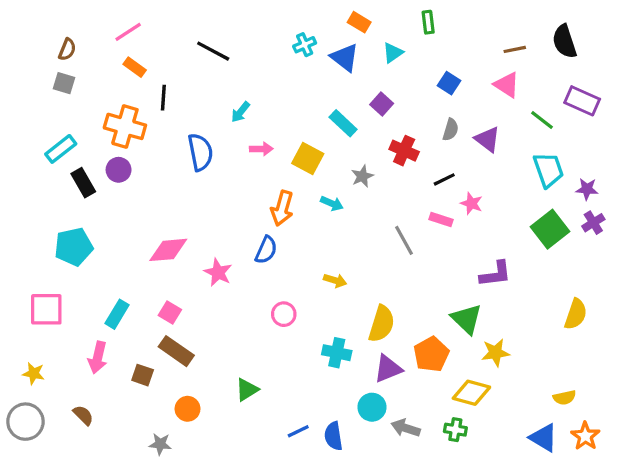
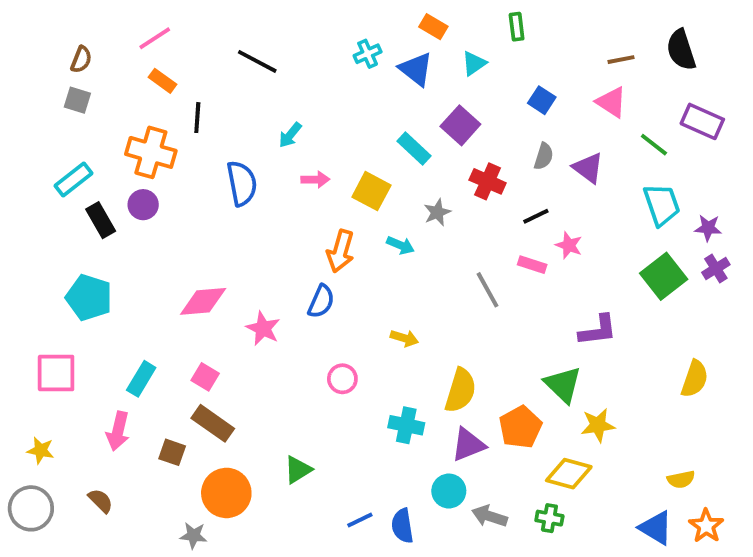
purple square: (382, 104) -> (460, 125), size x1.4
cyan pentagon: (74, 247) -> (89, 298), turned 30
orange circle: (188, 409) -> (226, 493), size x1.6

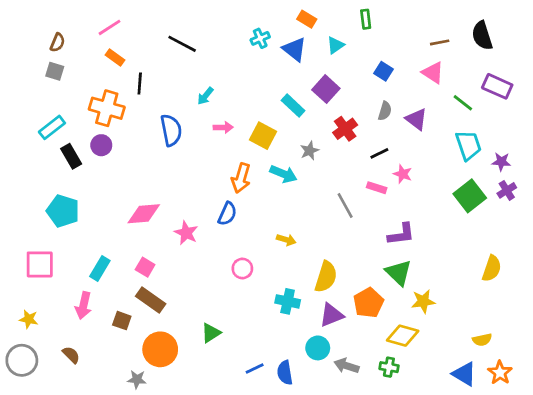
red cross: (488, 181) -> (345, 129), turned 30
cyan arrow: (400, 245) -> (283, 174), size x1.4
purple L-shape: (598, 330) -> (401, 234), moved

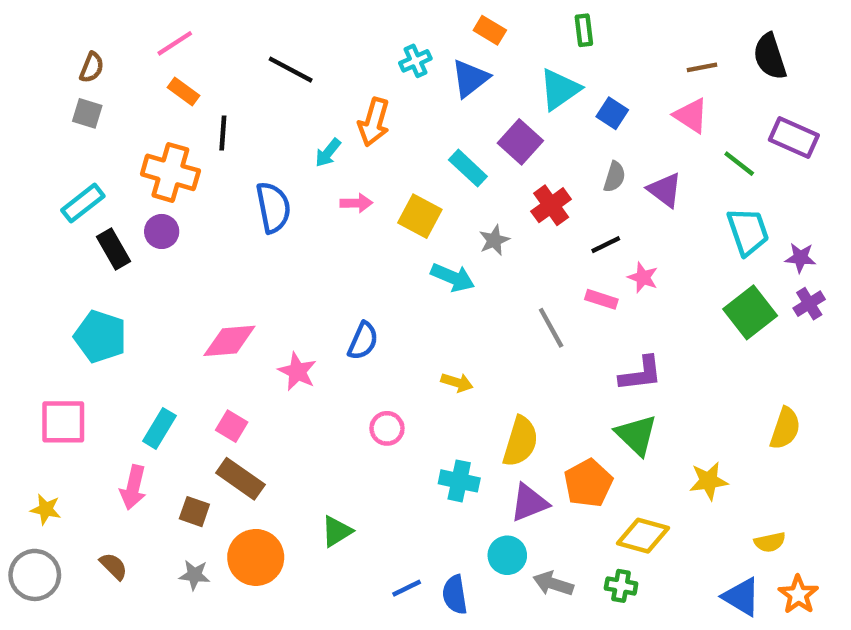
cyan triangle: (336, 45) -> (560, 89), moved, size x1.5
blue triangle: (294, 49) -> (470, 78), turned 44
orange arrow: (241, 178) -> (374, 122), moved
yellow star: (423, 301) -> (709, 481), moved
gray star: (137, 379) -> (194, 575), moved

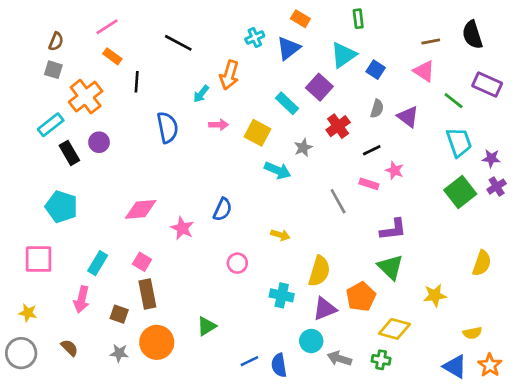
orange cross: (170, 172) -> (86, 97), moved, turned 36
brown rectangle: (240, 479) -> (147, 294), turned 44

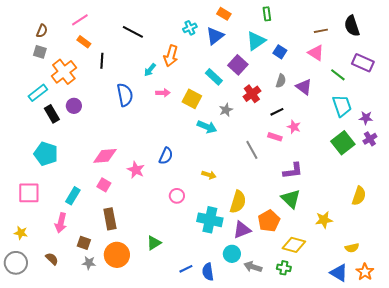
pink square: (142, 262) -> (104, 185), moved
cyan cross: (282, 295) -> (210, 220), size x1.4
brown square: (119, 314) -> (84, 243), moved

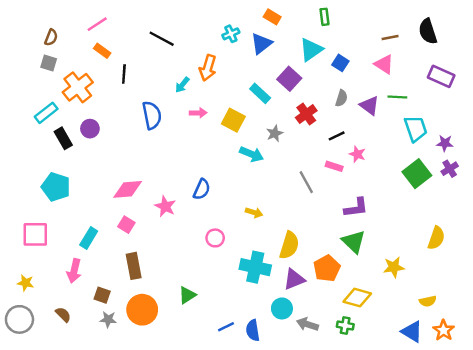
green line: (338, 75) -> (397, 97), moved, turned -35

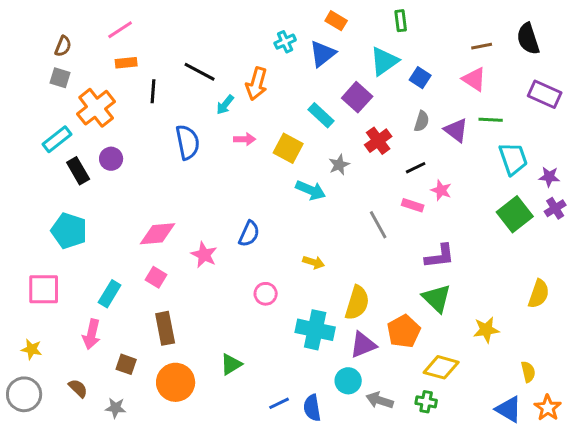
black line: (162, 39) -> (200, 72), moved
orange rectangle: (102, 51) -> (126, 63), turned -42
yellow semicircle: (428, 301) -> (528, 372), turned -91
gray star: (108, 319) -> (116, 408), moved

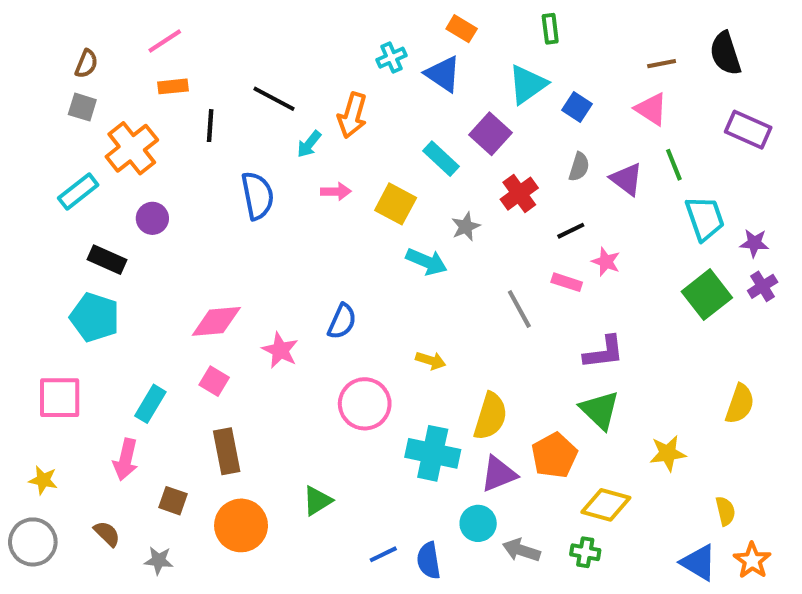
blue triangle: (323, 54) -> (443, 74), turned -48
green line: (491, 120) -> (674, 165), turned 65
black rectangle: (78, 171) -> (107, 260), moved, turned -36
pink circle: (266, 294) -> (365, 404), size x1.6

